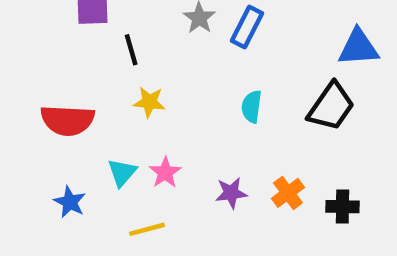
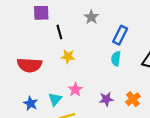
blue rectangle: (247, 27) -> (120, 35), moved
cyan triangle: (122, 172) -> (55, 99), moved

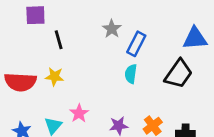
gray star: (91, 17) -> (112, 29), moved
yellow star: (68, 56) -> (54, 77), moved

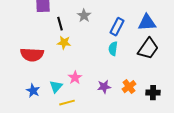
gray star: (112, 29) -> (84, 16), moved
blue triangle: (195, 38) -> (147, 23), moved
yellow star: (54, 77) -> (64, 43), moved

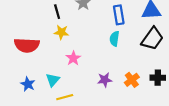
blue rectangle: (117, 27) -> (119, 15), turned -36
pink star: (75, 78) -> (73, 58), moved
black cross: (153, 93) -> (158, 78), moved

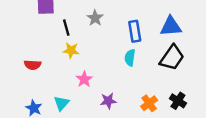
red semicircle: (27, 45) -> (33, 65), size x0.6
black cross: (158, 78) -> (178, 101), turned 32
purple star: (105, 80) -> (108, 101), moved

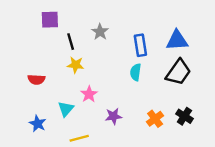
cyan triangle: (61, 103) -> (66, 109), moved

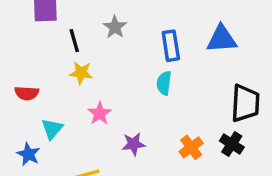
black trapezoid: (178, 72) -> (245, 103), moved, turned -32
cyan triangle: (66, 109) -> (52, 129), moved

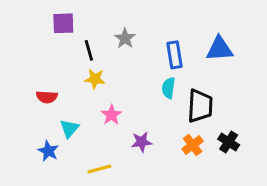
black trapezoid: (245, 103) -> (200, 106), moved

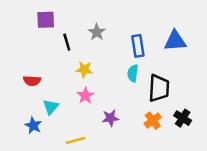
yellow star: (95, 79) -> (84, 70), moved

